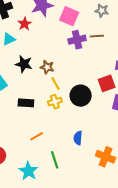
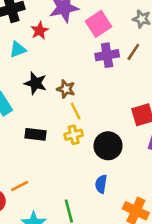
pink square: (69, 16) -> (98, 24), turned 30
brown line: (97, 36) -> (133, 52), turned -56
black circle: (81, 96) -> (108, 146), moved
orange line: (37, 136) -> (20, 186), moved

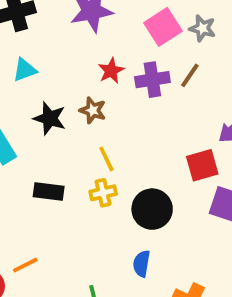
pink square: (98, 24) -> (163, 27), moved
red star: (40, 31) -> (111, 71), moved
brown star: (66, 89) -> (93, 110), moved

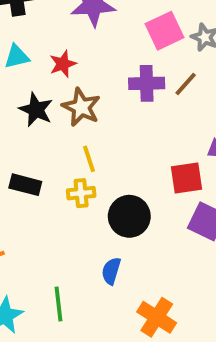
red star: (111, 71) -> (63, 64), moved
brown star: (93, 110) -> (81, 107), size x1.4

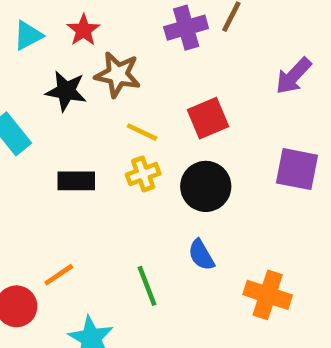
yellow line: (89, 159) -> (142, 132), turned -32
red square: (187, 178) -> (208, 118), moved
blue semicircle: (111, 271) -> (201, 255), turned -32
green line: (58, 304) -> (147, 286), moved

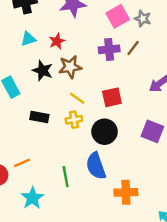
brown star: (118, 75) -> (70, 67), turned -30
blue semicircle: (201, 255) -> (96, 166), size x1.6
orange cross: (268, 295) -> (126, 192), turned -30

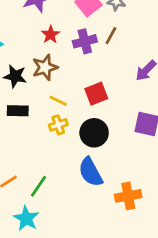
red star: (57, 41) -> (51, 35), moved
black rectangle: (39, 117) -> (18, 111), moved
green line: (66, 177) -> (39, 186), moved, turned 54

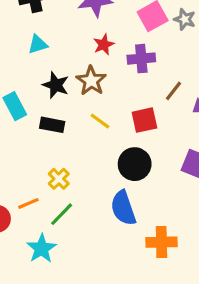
brown line: (111, 36) -> (173, 91), moved
brown star: (45, 67) -> (91, 81), turned -30
yellow cross: (58, 125) -> (59, 179), moved, turned -36

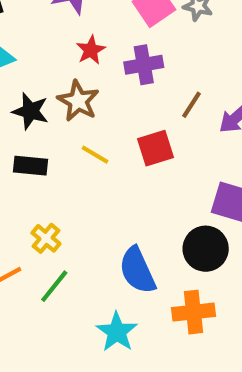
black circle: (135, 164) -> (206, 249), moved
cyan star: (42, 249) -> (117, 332), moved

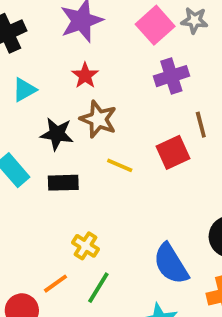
red star: (91, 50) -> (85, 75), moved
purple cross: (144, 65) -> (171, 76), moved
brown line: (191, 105) -> (201, 125), moved, turned -40

